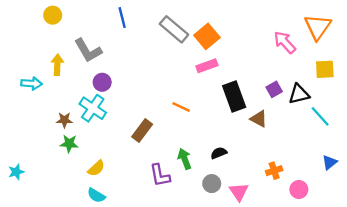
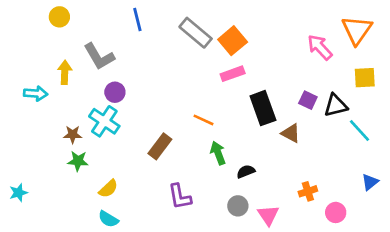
purple square: (274, 89) -> (308, 100), turned -35
green arrow: (185, 159) -> (218, 153), moved

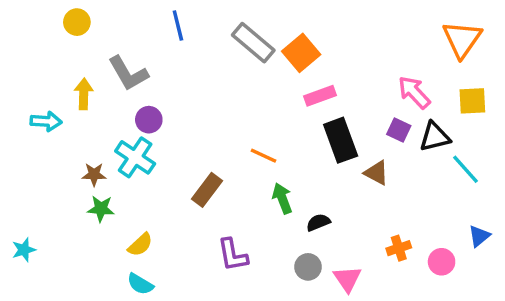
pink arrow: (320, 47) -> (414, 92), moved
pink rectangle: (233, 74) -> (320, 96), moved
pink circle: (336, 212) -> (442, 262), moved

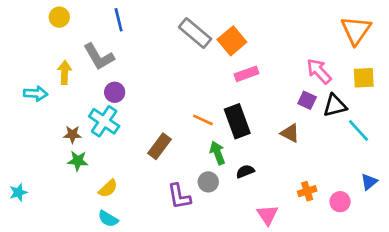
blue line: (178, 26) -> (119, 20), moved
black rectangle: (341, 140) -> (237, 121), moved
gray circle: (308, 267) -> (208, 182), moved

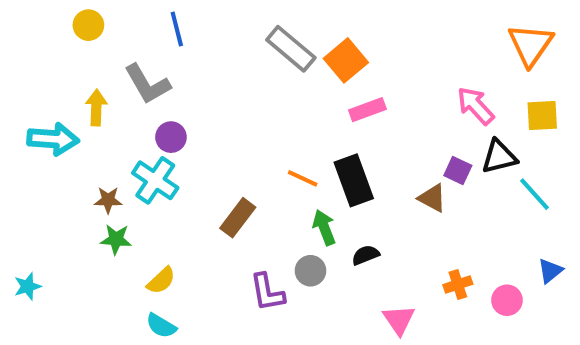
cyan arrow: (36, 94) -> (53, 139), size x1.4
purple square: (307, 100) -> (458, 171), moved

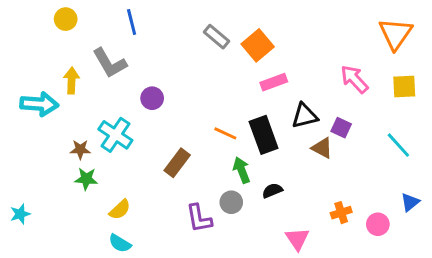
gray rectangle: (291, 49) -> (217, 37), size x0.7
purple circle: (171, 137) -> (152, 98), moved
black triangle: (499, 157) -> (305, 116), moved

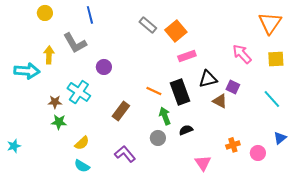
purple L-shape: (199, 218) -> (125, 154), moved, turned 150

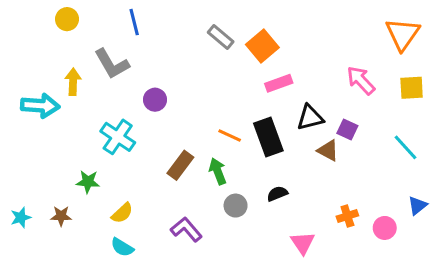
brown star: (55, 102) -> (61, 216), moved
green arrow: (165, 116) -> (218, 171), moved

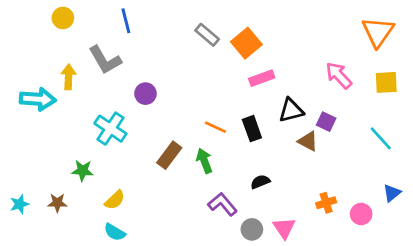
black rectangle: (268, 137) -> (252, 129), size x0.7
gray circle: (236, 206) -> (252, 229), moved
purple L-shape: (186, 229) -> (222, 204), moved

